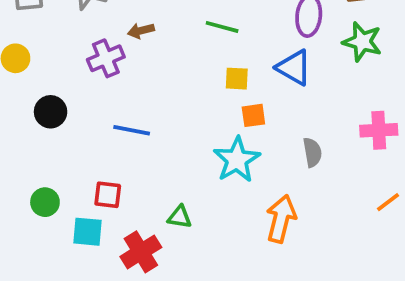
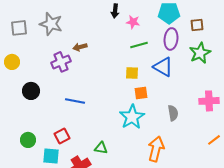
green line: (222, 27) -> (139, 45), moved, turned -30
green star: (362, 42) -> (200, 53), turned 30
red square: (108, 195) -> (62, 136), turned -35

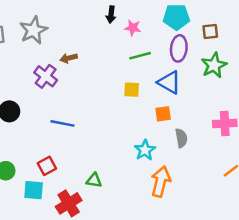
gray star: (51, 24) -> (34, 30), turned 30
purple cross: (61, 62) -> (46, 76), turned -30
orange square: (141, 93) -> (163, 114), moved
cyan star: (132, 117) -> (145, 150), moved, size x0.7

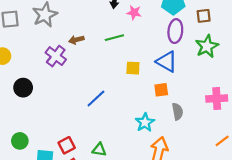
green line: (140, 56) -> (114, 38), moved
blue line: (63, 123) -> (96, 98), moved, turned -54
red square: (47, 166) -> (67, 145), moved

